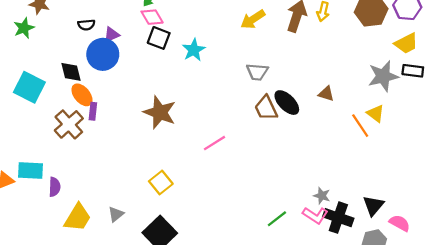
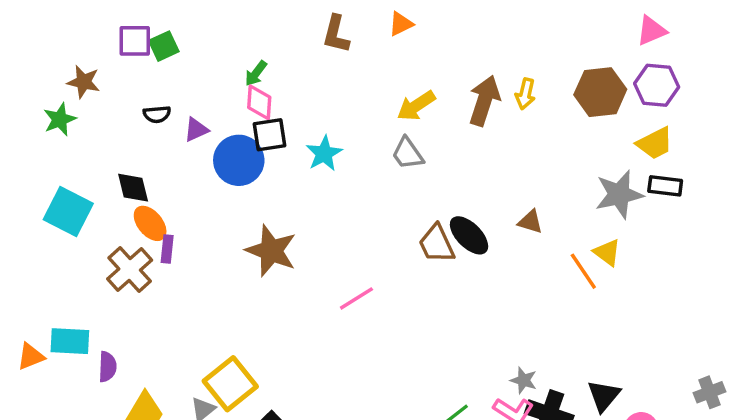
pink diamond: (152, 17) -> (259, 102), turned 35
black square: (159, 38) -> (269, 135), turned -30
blue circle: (103, 54) -> (239, 160), moved
gray trapezoid: (257, 72) -> (408, 153), moved, turned 50
yellow square: (161, 182) -> (230, 384), moved, size x1.4

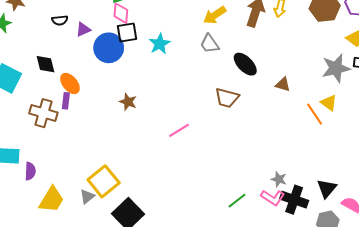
orange ellipse: (150, 223) -> (70, 83), moved
black ellipse: (469, 235) -> (245, 64), moved
brown trapezoid: (437, 244) -> (227, 98), turned -50
brown star: (271, 251) -> (128, 102), size x0.6
brown cross: (130, 269) -> (43, 113), turned -32

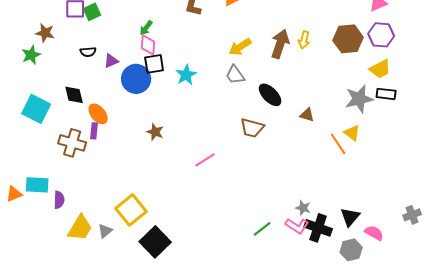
gray triangle: (87, 197) -> (105, 231), moved

